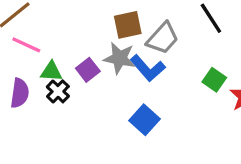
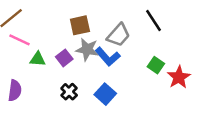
brown square: (128, 25) -> (80, 25), moved
black cross: (58, 91) -> (69, 92), moved
purple semicircle: (20, 93) -> (15, 90), moved

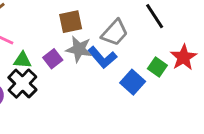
red star: (179, 77) -> (184, 57), moved
black cross: (69, 92) -> (22, 84), moved, size x1.5
blue square: (105, 94) -> (133, 82), moved

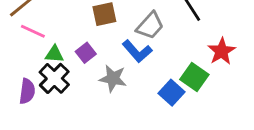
gray star: (79, 49) -> (113, 78), moved
green square: (157, 67) -> (194, 77), moved, size x1.4
blue square: (133, 82) -> (172, 93), moved

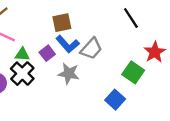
gray trapezoid: (150, 26) -> (91, 49), moved
blue L-shape: (137, 51) -> (68, 44), moved
blue square: (172, 93) -> (115, 100), moved

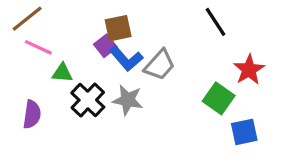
purple square: (47, 53) -> (105, 46), moved
black cross: (22, 74) -> (88, 100), moved
blue square: (115, 100) -> (244, 132), moved, turned 36

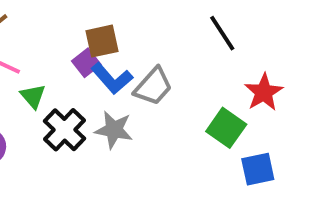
green triangle: (62, 73) -> (33, 96), turned 45

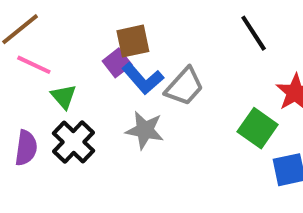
black cross: (65, 130) -> (74, 142), moved

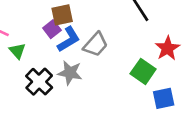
blue L-shape: (143, 79) -> (69, 39), turned -80
black cross: (74, 142) -> (39, 82), moved

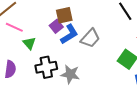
gray star: (70, 73) -> (70, 74), moved
black cross: (39, 82) -> (46, 67), turned 35

